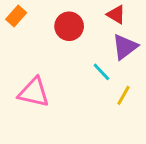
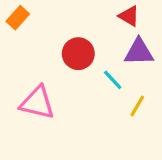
red circle: (69, 26) -> (78, 54), moved
purple triangle: (125, 47) -> (139, 52), turned 36

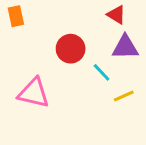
orange rectangle: (18, 18) -> (16, 16), turned -54
yellow line: (137, 106) -> (124, 96), turned 36

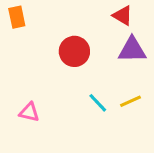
cyan line: (102, 72) -> (98, 103), moved
pink triangle: (34, 93) -> (29, 112), moved, size x0.6

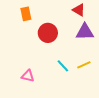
orange rectangle: (17, 17) -> (26, 14), moved
pink triangle: (29, 112) -> (28, 76), moved

